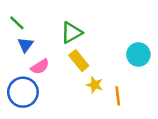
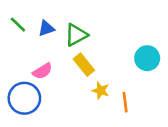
blue triangle: (25, 45) -> (46, 28), moved, turned 35

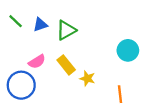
yellow rectangle: (84, 65) -> (66, 65), moved
orange line: (125, 102) -> (120, 94), moved

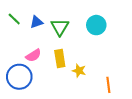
green triangle: (66, 30) -> (60, 27), turned -30
cyan circle: (128, 50) -> (96, 25), moved
yellow rectangle: (66, 65) -> (60, 58), turned 30

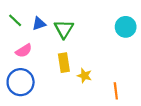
cyan circle: (96, 25) -> (126, 27), moved
pink semicircle: (33, 55) -> (24, 51), moved

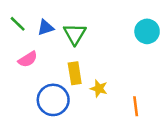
blue circle: (21, 82) -> (53, 100), moved

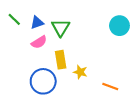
pink semicircle: (28, 59) -> (39, 42), moved
orange line: (136, 106) -> (110, 86), turned -63

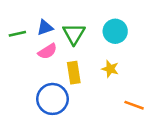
green line: (14, 19) -> (17, 34), moved, turned -56
cyan circle: (119, 26) -> (115, 31), moved
yellow star: (80, 72) -> (110, 69), moved

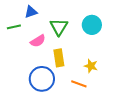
blue triangle: (45, 27) -> (31, 12), moved
yellow star: (110, 69) -> (91, 66), moved
orange line: (134, 105) -> (79, 84), moved

